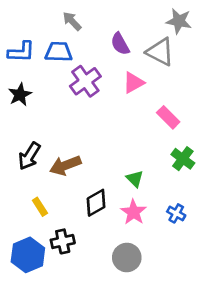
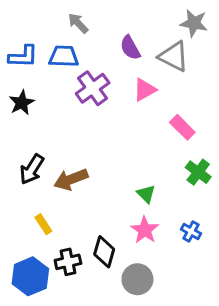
black diamond: (96, 203) -> (104, 252), moved, turned -44

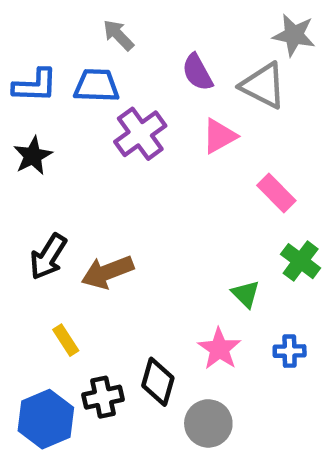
green triangle: (146, 194) -> (246, 294), moved
blue cross: (191, 231) -> (290, 351), turned -30

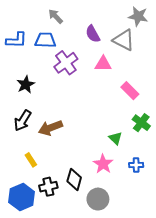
pink triangle: (219, 136) -> (103, 64), turned 30
black star: (33, 156) -> (26, 84), moved

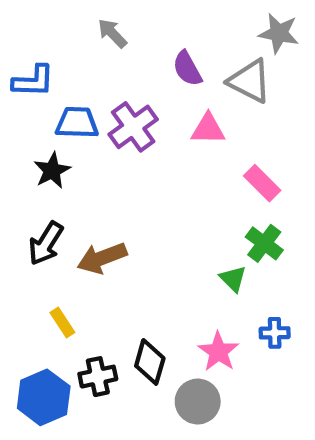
blue trapezoid: (45, 40) -> (77, 123), moved
green cross: (141, 123) -> (264, 243), moved
pink star: (103, 164) -> (218, 352), moved

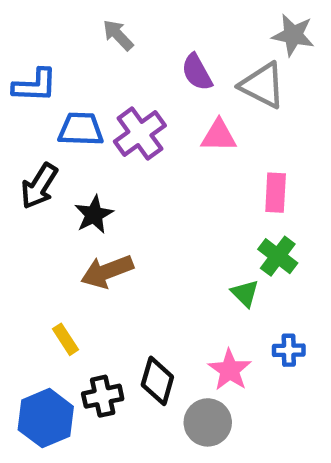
black star: (52, 171) -> (94, 215), moved
pink rectangle: (262, 183) -> (276, 193), turned 48
black arrow: (46, 243) -> (39, 186), moved

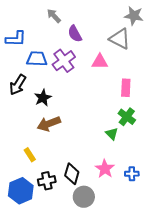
purple semicircle: (197, 72) -> (75, 34), moved
blue cross: (289, 350) -> (132, 174), moved
gray circle: (208, 422) -> (84, 197), moved

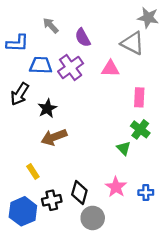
gray arrow: (54, 16) -> (51, 25), moved

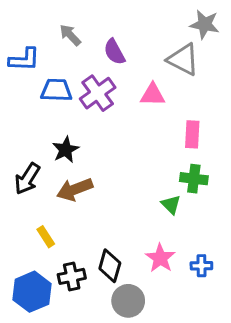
black arrow: (20, 94) -> (27, 179), moved
green cross: (140, 129) -> (194, 179), turned -30

